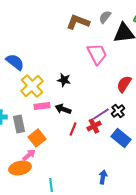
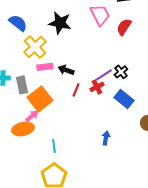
black star: (64, 80) -> (60, 23), moved, size x1.6
red semicircle: (124, 84) -> (124, 27), moved
orange square: (37, 138) -> (40, 99), size x1.4

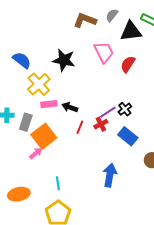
gray rectangle: (22, 85) -> (26, 122), turned 30
orange ellipse: (23, 129) -> (19, 194), moved
blue arrow: (106, 138) -> (110, 175), size x1.6

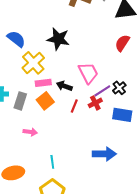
pink trapezoid: (104, 52) -> (88, 73), moved
orange square: (44, 136) -> (45, 101), moved, size x0.7
blue rectangle: (128, 136) -> (122, 115), turned -30
pink arrow: (36, 153) -> (30, 132), turned 48
blue arrow: (110, 175) -> (104, 154), turned 80

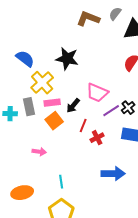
pink trapezoid: (88, 73) -> (97, 93), turned 140
black arrow: (64, 86) -> (73, 106), turned -70
gray rectangle: (20, 101) -> (29, 107), moved, turned -30
red cross: (95, 103) -> (97, 138), moved

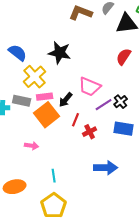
gray rectangle: (29, 107) -> (22, 101), turned -66
orange square: (54, 121) -> (47, 115), size x1.4

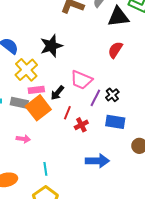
black star: (60, 53) -> (51, 46), turned -30
gray rectangle: (22, 101) -> (19, 103), moved
purple line: (104, 105) -> (95, 98), turned -30

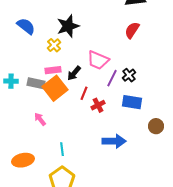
yellow cross: (26, 70) -> (54, 45), moved, size x0.6
pink arrow: (23, 139) -> (40, 119), turned -136

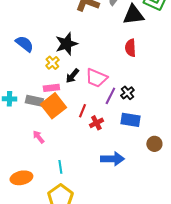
red semicircle: (132, 30) -> (130, 48), turned -36
black arrow: (74, 73) -> (72, 76), moved

